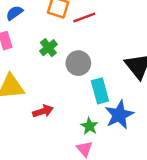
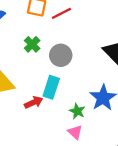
cyan rectangle: (100, 91) -> (51, 87), moved, turned 40

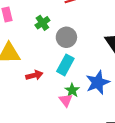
cyan rectangle: (51, 87) -> (65, 65), moved
pink triangle: (75, 132) -> (66, 100), moved

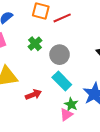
cyan rectangle: (65, 65) -> (62, 81), turned -66
pink triangle: (66, 100) -> (66, 115), turned 40

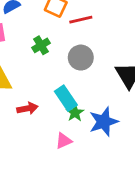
gray circle: (60, 55) -> (81, 58), moved
green star: (71, 104) -> (75, 113), moved

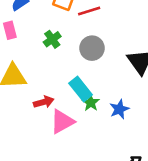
blue star: (104, 122) -> (119, 109), size x0.7
pink triangle: (64, 141) -> (62, 122), moved, size x1.5

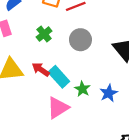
cyan rectangle: (81, 89) -> (59, 77), moved
red arrow: (44, 102) -> (41, 69), moved, turned -126

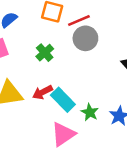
gray circle: (80, 40) -> (85, 38), moved
red arrow: (41, 69) -> (42, 92), turned -60

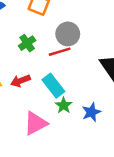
red line: (79, 21) -> (60, 52), moved
cyan rectangle: (63, 100) -> (53, 86), moved

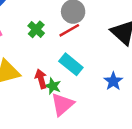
red arrow: (20, 81) -> (41, 79), moved, turned 108
green star: (64, 105) -> (53, 86), moved

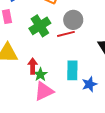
green cross: (36, 29) -> (40, 26), size x1.5
cyan rectangle: (71, 64) -> (72, 70), moved, turned 36

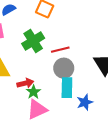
gray circle: (73, 20) -> (64, 68), moved
red arrow: (33, 66) -> (25, 83), turned 77

